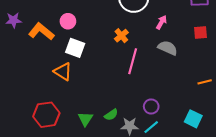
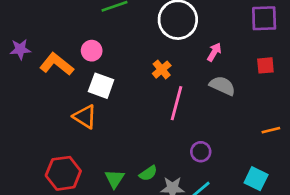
purple circle: (151, 106) -> (201, 152), moved

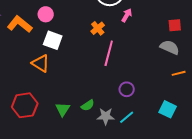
pink arrow: (214, 52) -> (127, 15), moved
gray semicircle: (222, 86) -> (170, 47), moved

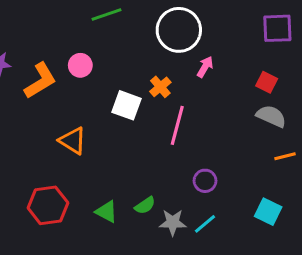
orange L-shape: (20, 24) -> (40, 81), turned 110
red square: (175, 25) -> (267, 82), moved, turned 32
white square: (53, 40) -> (126, 105), moved
green triangle: (63, 109) -> (106, 212), turned -35

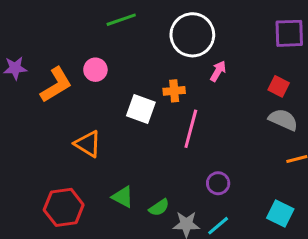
orange cross: (160, 87) -> (174, 91), turned 35
green triangle: (106, 212) -> (123, 197), moved

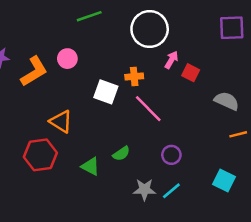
red square: (279, 86) -> (191, 73), moved
pink line: (191, 129) -> (148, 109), turned -60
red hexagon: (64, 207) -> (40, 155), moved
green semicircle: (159, 207) -> (121, 154), moved

